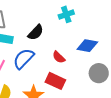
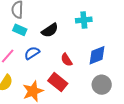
blue diamond: (87, 46) -> (97, 55), turned -45
blue semicircle: (24, 59) -> (32, 53), size x0.7

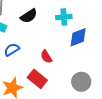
black semicircle: (50, 30) -> (29, 16), moved
blue diamond: (97, 55) -> (78, 37), moved

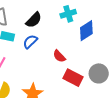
blue semicircle: (12, 50) -> (30, 42), moved
red rectangle: (37, 79) -> (73, 78), moved

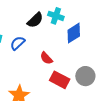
cyan cross: (68, 14) -> (56, 16), turned 35
black semicircle: (34, 20) -> (35, 20), moved

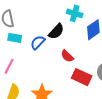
black semicircle: (35, 20) -> (56, 31), moved

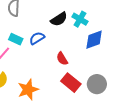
black semicircle: (56, 31) -> (59, 19), moved
cyan rectangle: (15, 38) -> (16, 39), moved

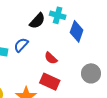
blue diamond: (94, 40) -> (77, 31), turned -35
red rectangle: (71, 83) -> (50, 82), moved

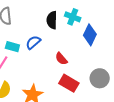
black semicircle: (37, 21) -> (52, 20), turned 132
red rectangle: (50, 82) -> (69, 83), moved

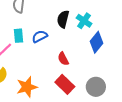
cyan rectangle: (12, 47) -> (18, 36), turned 56

